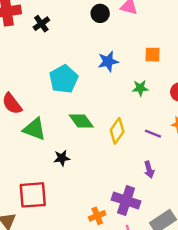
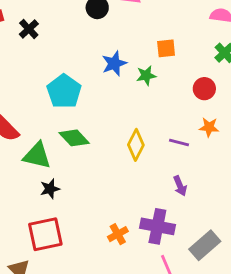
green star: (140, 88) -> (146, 75), moved
green diamond: (81, 121) -> (74, 138), moved
black star: (62, 158) -> (50, 189), moved
orange cross: (97, 216) -> (118, 234), moved

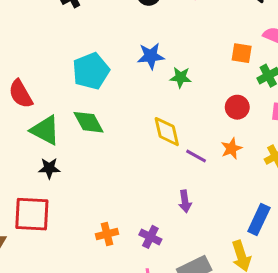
orange square: (166, 48) -> (242, 53), moved
orange star: (209, 127) -> (231, 149), turned 30
yellow diamond: (136, 145) -> (167, 132), moved, turned -56
purple cross: (157, 226) -> (150, 237), size x0.6

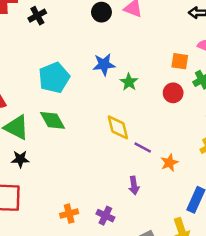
green star: (181, 77) -> (129, 82), turned 30
red circle: (237, 107) -> (173, 93), moved
orange star: (231, 149) -> (169, 163), moved

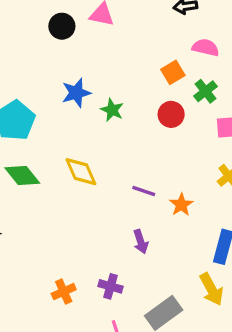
orange square: (180, 61) -> (173, 72), turned -30
yellow diamond: (118, 127) -> (81, 172), moved

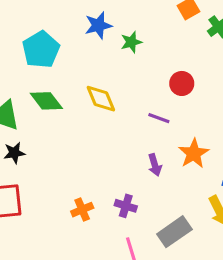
green star: (112, 110) -> (131, 42), turned 30
red circle: (171, 114) -> (182, 83), moved
orange star: (181, 205) -> (194, 153), moved, size x1.4

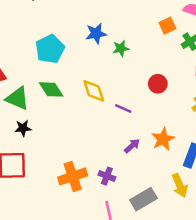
purple line: (159, 118) -> (123, 109), moved
purple arrow: (155, 165) -> (132, 146), turned -119
orange cross: (82, 210) -> (73, 176), size x1.6

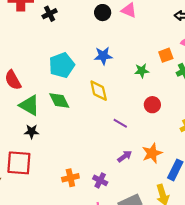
green star: (121, 48) -> (142, 71), moved
yellow diamond: (94, 91) -> (99, 91), moved
orange cross: (73, 176) -> (70, 178), size x0.7

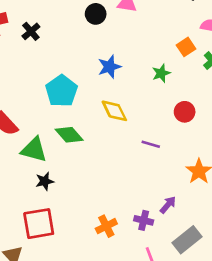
purple arrow: (125, 156) -> (168, 205), moved

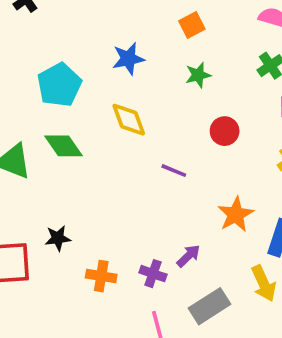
orange square: (186, 47) -> (192, 25), moved
black star: (45, 181) -> (58, 238), moved
orange cross: (106, 226) -> (101, 276), turned 30

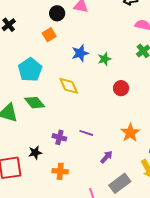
orange square: (192, 25) -> (49, 35), moved
blue star: (128, 59) -> (80, 53), moved
purple line: (174, 171) -> (86, 133), moved
purple cross: (153, 274) -> (59, 137), moved

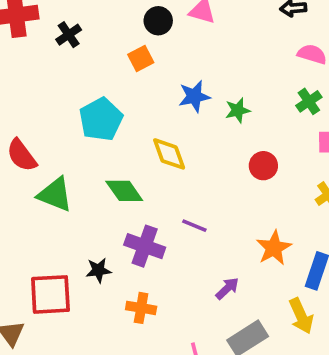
green diamond: (35, 103) -> (124, 191), moved
purple line: (86, 133) -> (194, 226), moved
purple cross: (59, 137) -> (145, 246), size x1.5

